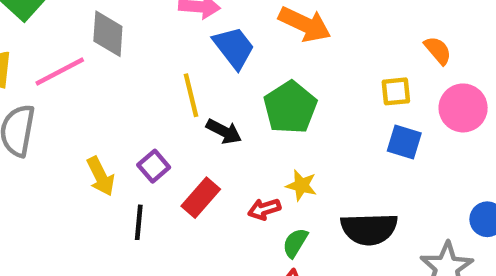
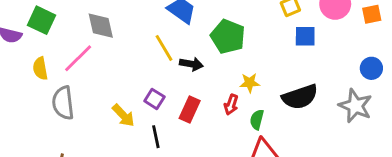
red arrow: (264, 209) -> (231, 105), turned -36

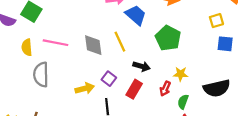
gray diamond: (101, 26) -> (93, 45), moved
pink line: (78, 58) -> (56, 43), turned 50
black arrow: (191, 64) -> (142, 66), moved
yellow arrow: (123, 115) -> (85, 88), turned -66

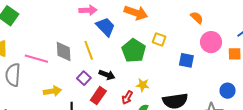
yellow square: (216, 21) -> (159, 39), moved, turned 32
pink line: (56, 43) -> (36, 59), moved
purple square: (109, 79) -> (84, 78), moved

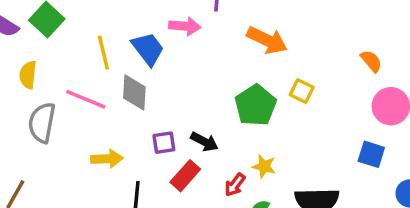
blue trapezoid: (105, 27) -> (148, 49), moved
yellow line: (89, 50) -> (103, 53), moved
blue square: (186, 60) -> (371, 154), moved
purple square: (84, 78) -> (164, 143), turned 32

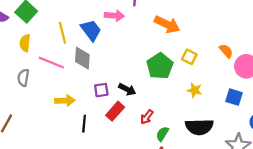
orange semicircle: (371, 61) -> (226, 51), moved
yellow semicircle: (28, 75) -> (25, 43), moved
gray semicircle: (42, 123) -> (23, 78), size x0.7
yellow star: (264, 166) -> (195, 90), moved

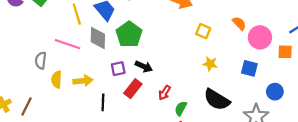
yellow semicircle: (25, 43) -> (57, 80), moved
green pentagon: (160, 66) -> (129, 34), moved
black semicircle: (199, 127) -> (217, 100), turned 36

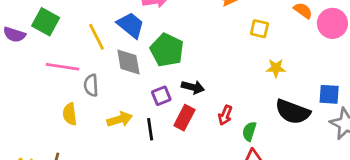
pink line: (68, 44) -> (63, 67), moved
gray semicircle: (41, 60) -> (91, 85), moved
blue square: (249, 68) -> (329, 94), moved
yellow semicircle: (57, 80) -> (70, 114), moved
black line: (103, 102) -> (150, 129), moved

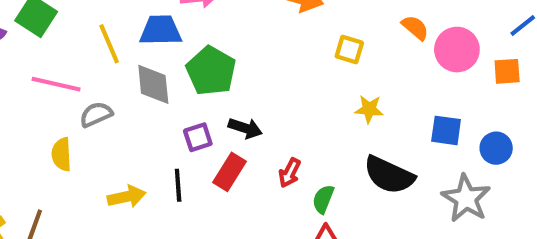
blue trapezoid: (131, 25) -> (161, 30), turned -44
gray semicircle: (91, 85) -> (96, 114), turned 65
blue square: (329, 94) -> (446, 130), moved
yellow arrow: (120, 119) -> (127, 197), moved

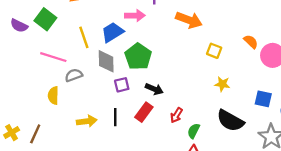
blue trapezoid: (161, 30) -> (112, 32), turned -35
purple square: (198, 137) -> (122, 85), moved

